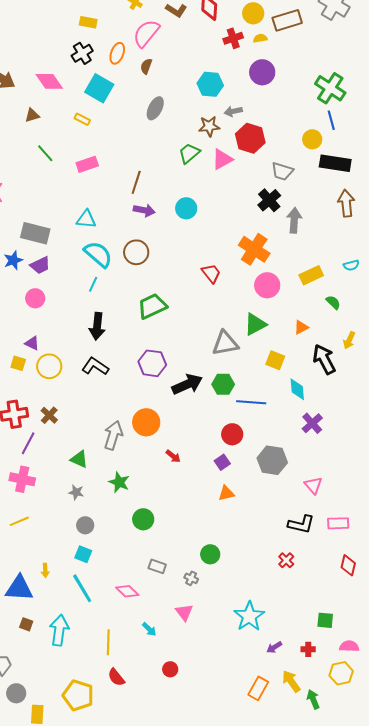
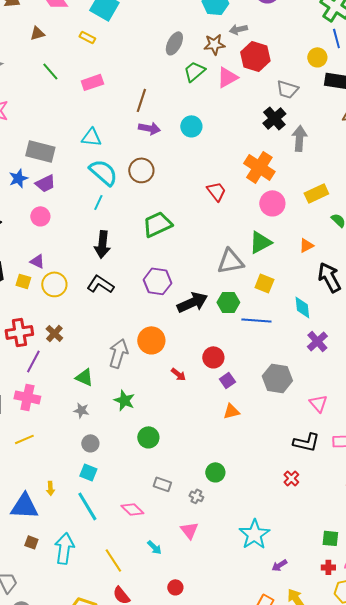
gray ellipse: (155, 108) -> (174, 43), moved
yellow square: (275, 360) -> (264, 283), moved
red circle: (232, 434) -> (213, 357), moved
yellow line: (108, 642) -> (113, 560), turned -35
red cross: (308, 649) -> (328, 567), moved

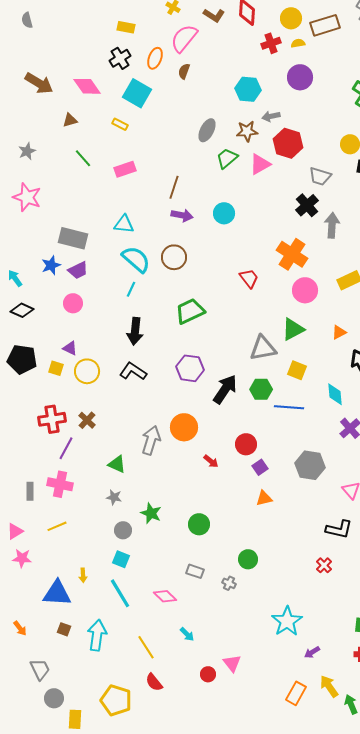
black arrow: (192, 302) -> (225, 389), turned -32
green star: (124, 400) -> (151, 513), moved
green circle: (148, 437) -> (199, 524), moved
pink triangle: (189, 530) -> (232, 663), moved

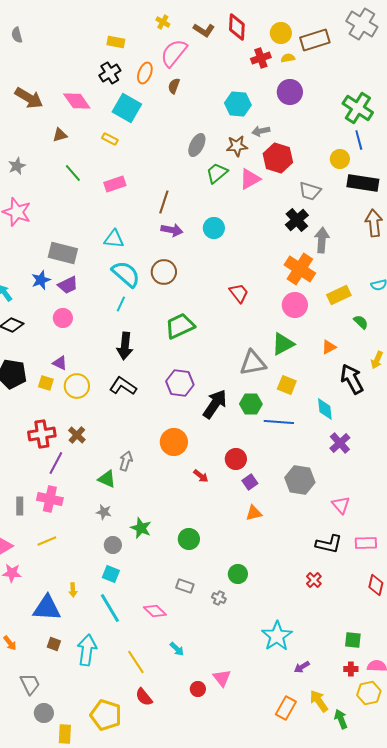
orange cross: (292, 254) -> (300, 269), moved
gray arrow: (151, 440) -> (126, 461), moved, size x0.7

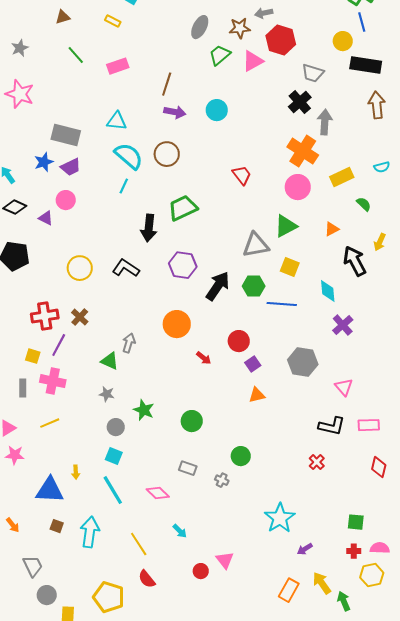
black arrow: (125, 346) -> (149, 228), moved
purple triangle: (60, 363) -> (46, 218), moved
yellow square: (46, 383) -> (33, 356), moved

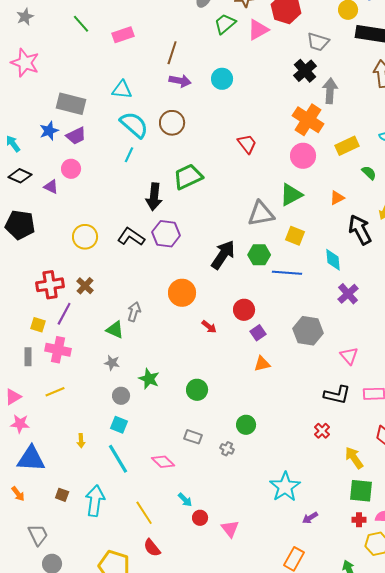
purple hexagon: (183, 265) -> (166, 234), moved
blue triangle: (50, 490) -> (31, 459), moved
green square: (356, 522) -> (361, 491), size x1.4
red circle: (201, 571) -> (200, 518), moved
yellow arrow: (322, 583) -> (354, 458), moved

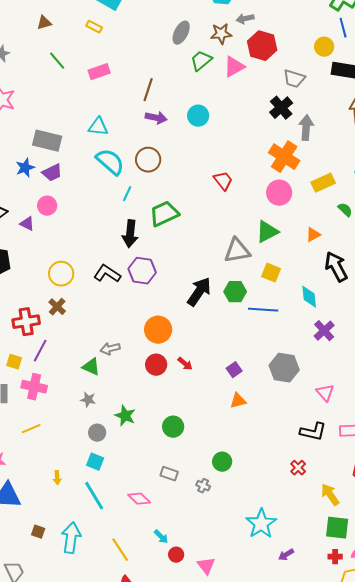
cyan line: (129, 155) -> (127, 194), moved
brown cross: (85, 286) -> (57, 307), moved
red circle: (244, 310) -> (156, 365), moved
gray arrow: (134, 312) -> (110, 349), turned -120

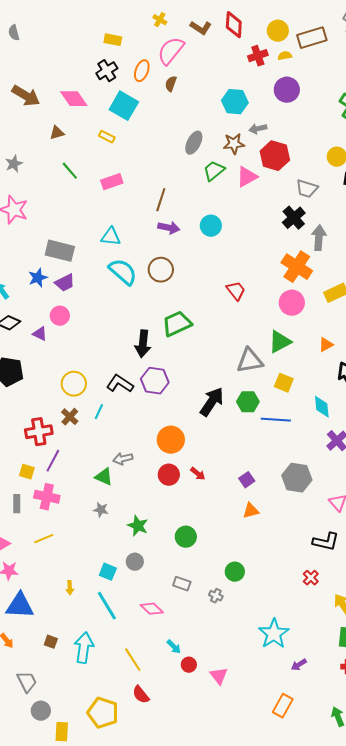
cyan line: (127, 194) -> (99, 412), moved
gray circle: (97, 433) -> (135, 562), moved

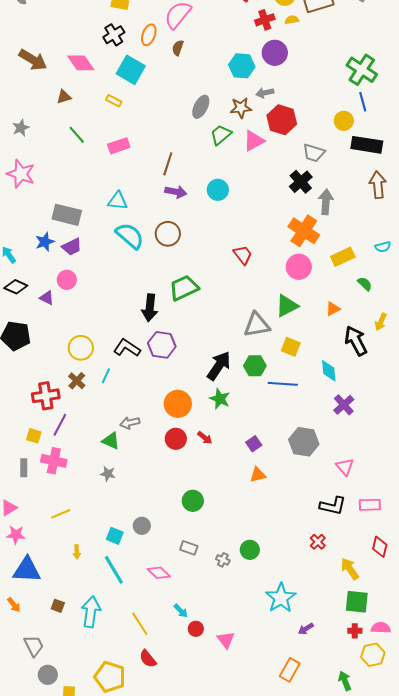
purple circle: (287, 90) -> (275, 53), moved
green star: (138, 526) -> (220, 399), moved
yellow line: (44, 539) -> (61, 514), moved
green circle: (235, 572) -> (250, 550), moved

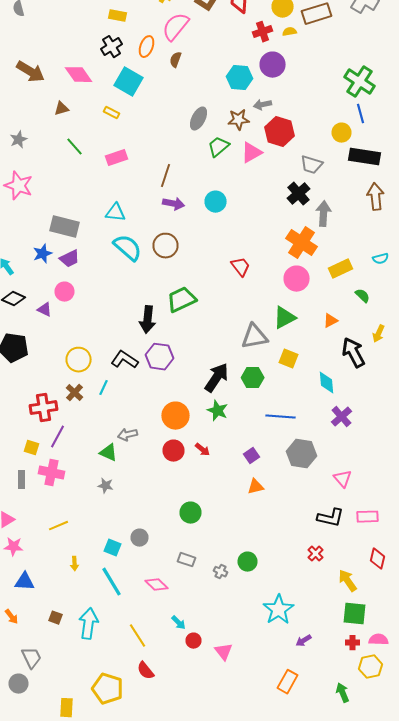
blue line: (283, 384) -> (280, 417), moved
blue triangle: (27, 570) -> (24, 582), size x0.7
gray circle: (48, 675) -> (18, 684), moved

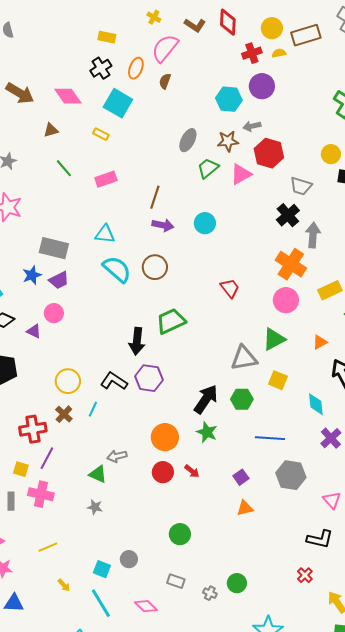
yellow arrow: (74, 564) -> (64, 585), turned -40

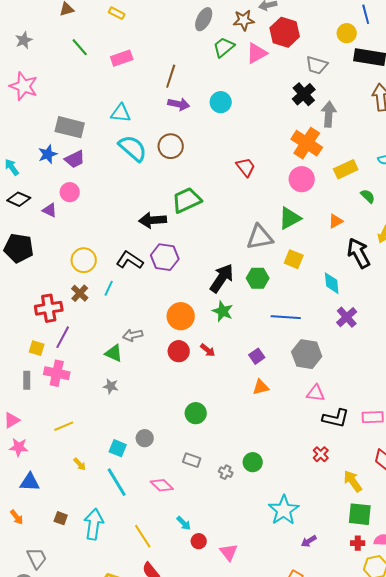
black arrow: (137, 341) -> (153, 220), turned 80
pink triangle: (332, 500) -> (316, 393), moved, turned -42

